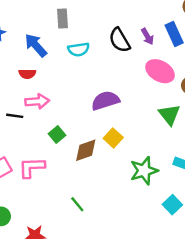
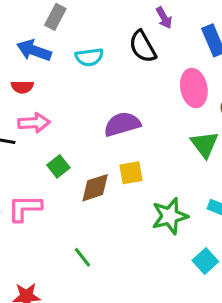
gray rectangle: (62, 18) -> (55, 17), moved, turned 30
purple arrow: (147, 36) -> (164, 18), moved
blue arrow: (36, 45) -> (34, 50), turned -30
pink ellipse: (160, 71) -> (194, 88), turned 48
yellow square: (113, 138) -> (131, 173), turned 36

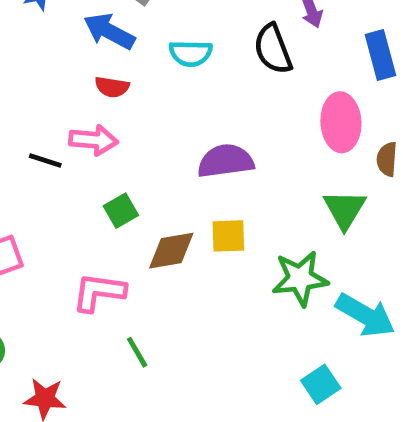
red semicircle: (22, 87) -> (112, 87), moved
pink L-shape: (25, 208) -> (99, 292), moved
green star: (170, 216) -> (300, 278), moved

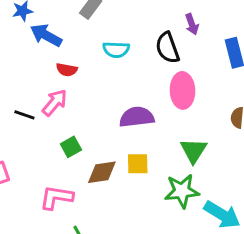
blue arrow: (109, 31) -> (46, 35), moved
pink ellipse: (341, 122) -> (182, 90), moved
pink arrow: (93, 140) -> (55, 103), turned -56
green triangle: (345, 209) -> (194, 151), moved

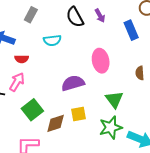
black semicircle: (167, 48) -> (75, 17), moved
green square: (71, 147) -> (32, 110), size x1.5

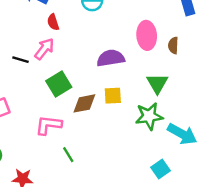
red semicircle: (22, 59) -> (53, 22), turned 64
brown semicircle: (140, 73) -> (173, 45), moved

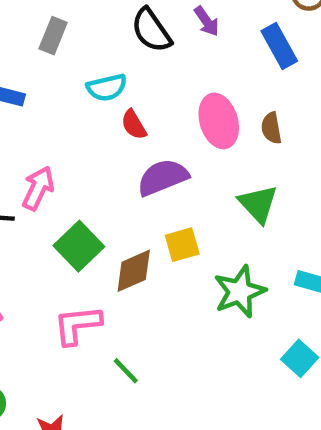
red semicircle: (53, 22) -> (134, 125), moved
green star: (149, 116) -> (240, 292), moved

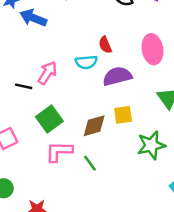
cyan semicircle: (107, 88) -> (86, 62), moved
green square: (79, 246) -> (49, 119), moved
green line: (126, 371) -> (90, 163), moved

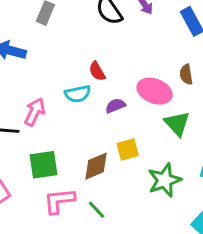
pink ellipse: (152, 49) -> (155, 91), moved, turned -52
purple semicircle: (117, 76) -> (115, 106), size x0.6
green square: (49, 119) -> (43, 165), turned 35

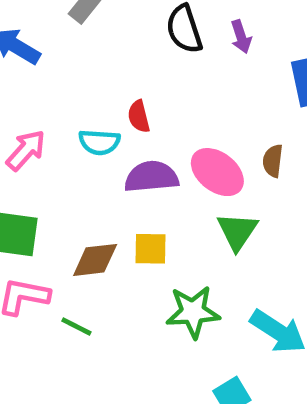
purple semicircle: (115, 106) -> (151, 177), size x1.6
green line: (97, 210) -> (76, 326), turned -36

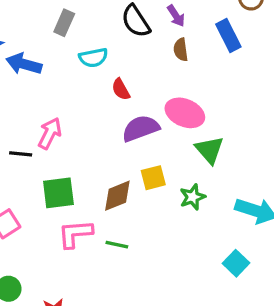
cyan semicircle: (99, 142) -> (93, 58), moved
brown semicircle: (273, 161) -> (181, 50), moved
green star: (193, 312) -> (193, 197), moved, size x0.7

